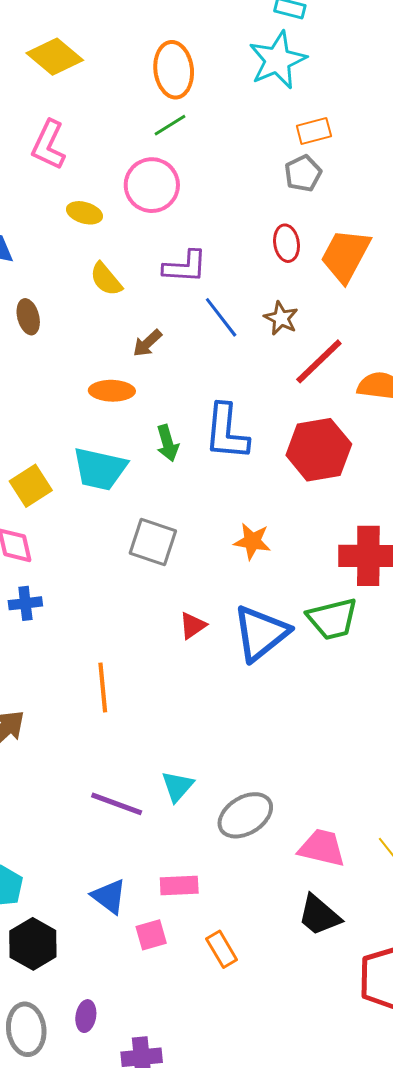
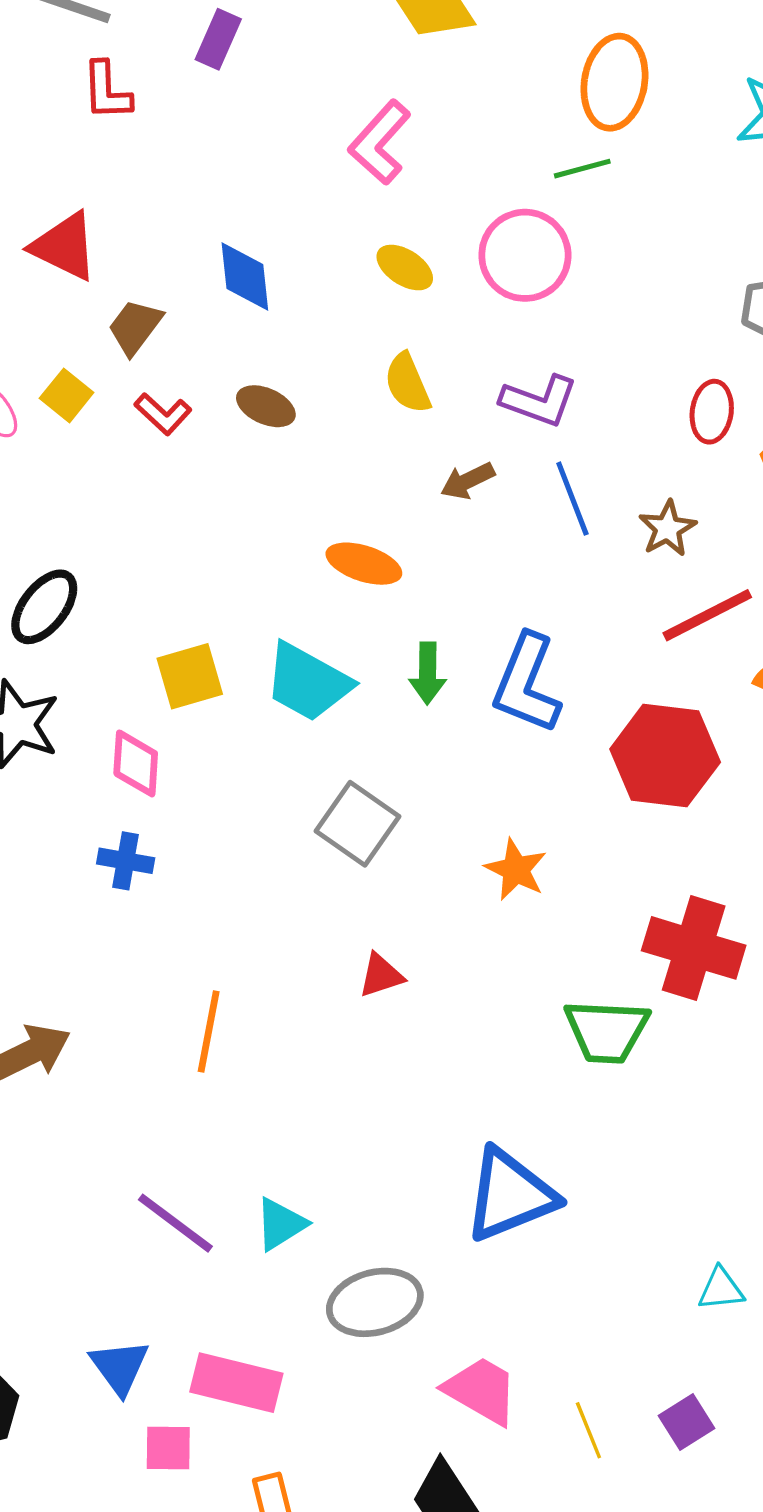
brown ellipse: (28, 317) -> (266, 406), turned -68
brown arrow: (147, 343) -> (468, 481), moved
blue triangle: (261, 633) -> (510, 1195), moved
pink rectangle: (179, 885) -> (236, 1383), size x1.4

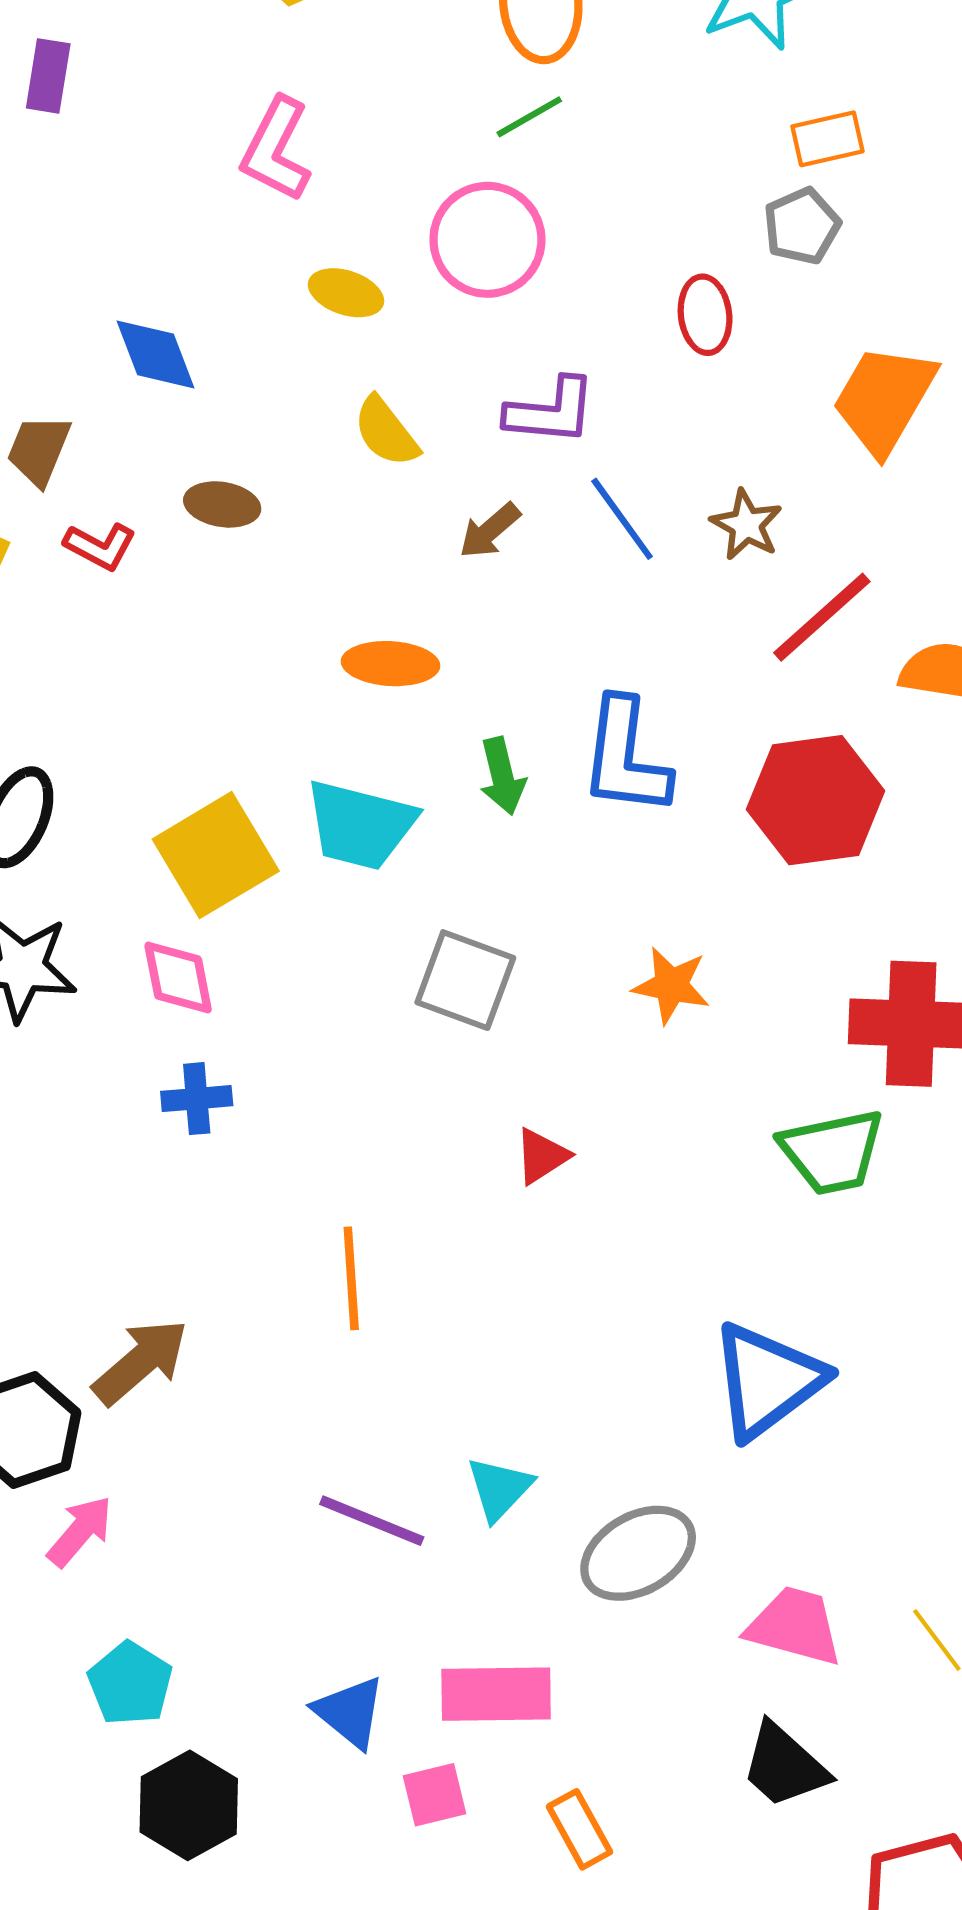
red ellipse: (712, 412) -> (705, 315), moved
yellow square: (190, 676) -> (216, 855), size x1.4

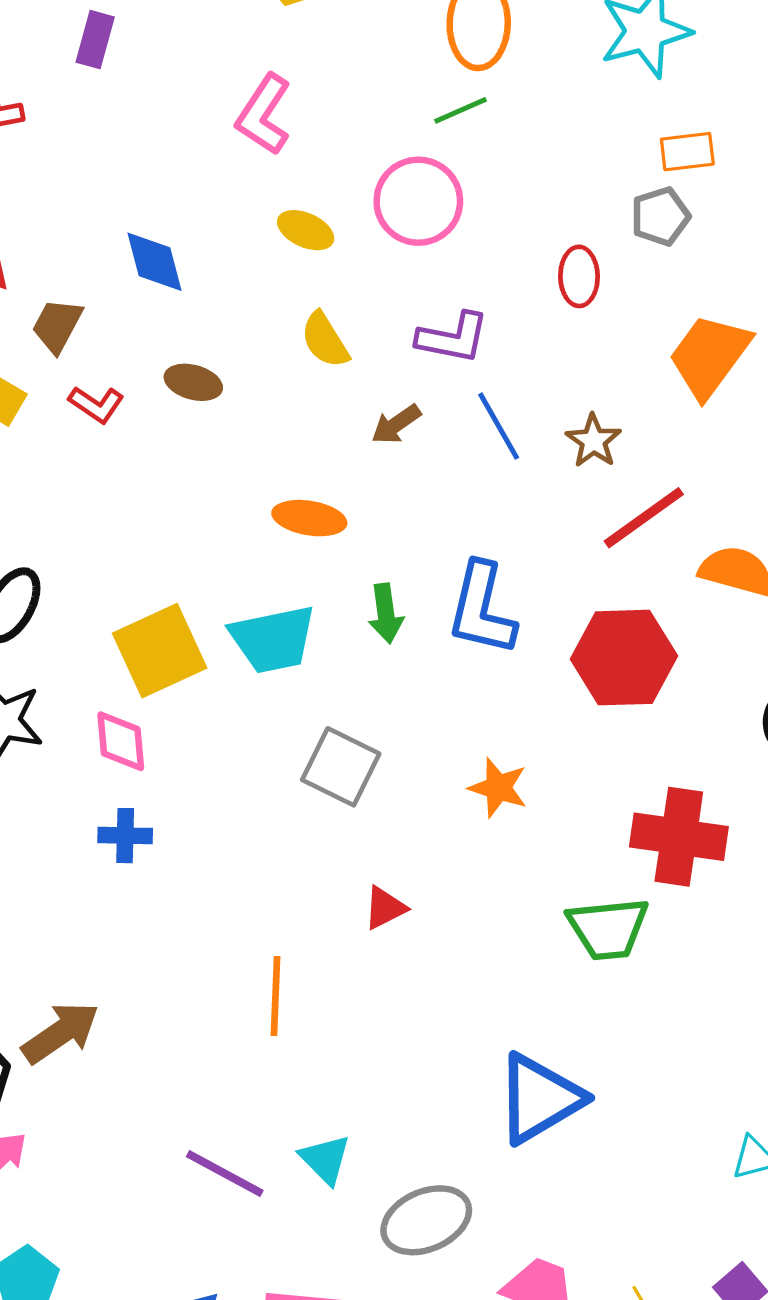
cyan trapezoid: (360, 825) -> (273, 639), turned -32
orange line: (351, 1278) -> (276, 996), moved
cyan triangle: (499, 1488) -> (325, 1159), turned -34

